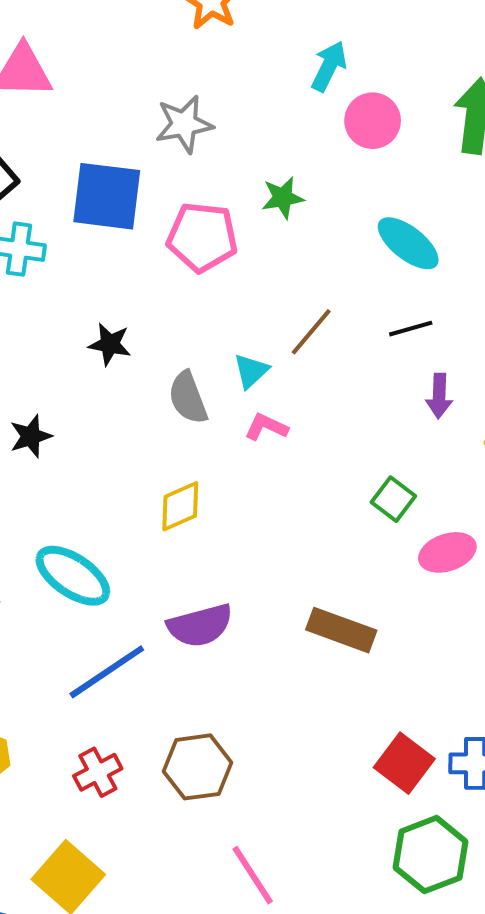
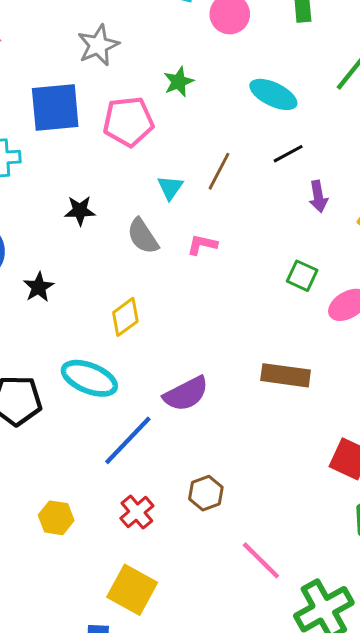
cyan triangle: (251, 371) -> (170, 188), moved
yellow diamond: (180, 506) -> (125, 317), moved
brown hexagon: (197, 767) -> (206, 493), size x0.7

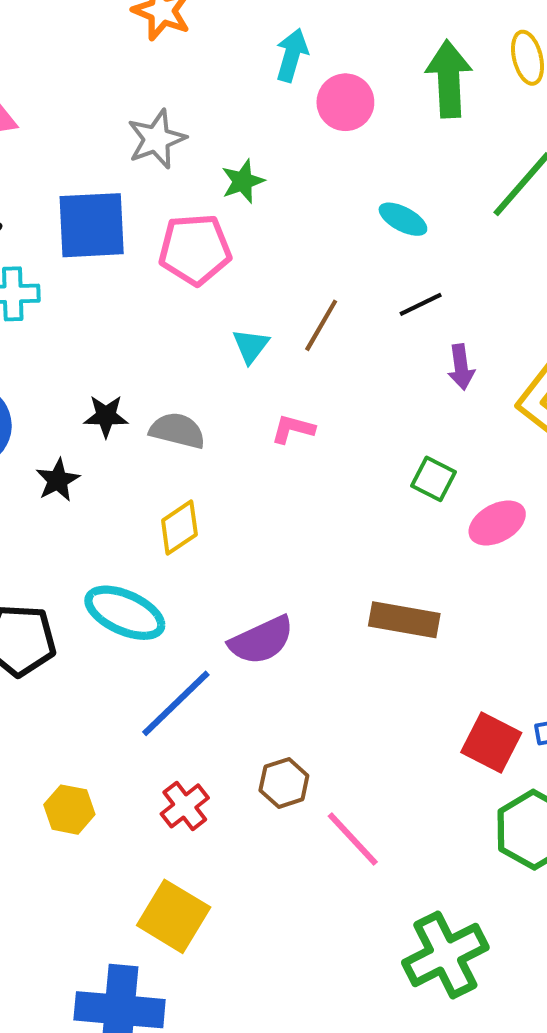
green star: (179, 82) -> (243, 181), moved
cyan ellipse: (273, 94) -> (403, 219), size x0.7
black star: (80, 211) -> (106, 416), moved
gray semicircle: (143, 236) -> (177, 431), moved, turned 135
pink line: (261, 560) -> (353, 839), moved

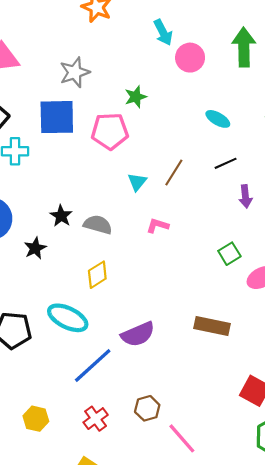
cyan arrow: (292, 55) -> (163, 32), turned 135
gray star: (156, 139) -> (75, 72), moved
black star: (106, 416) -> (61, 216), turned 30
green square: (433, 479) -> (229, 254), turned 30

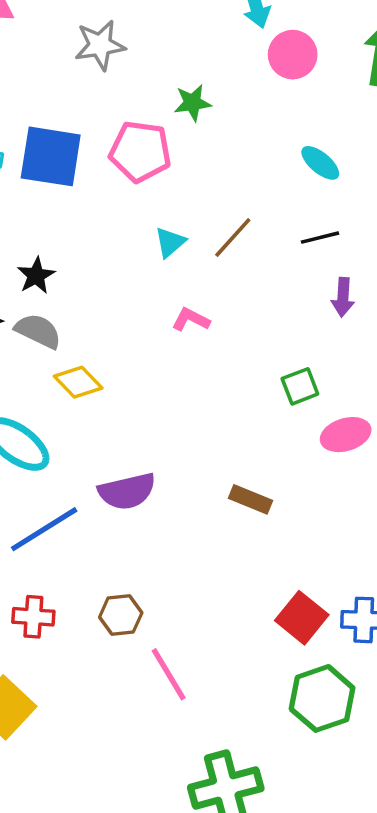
blue square: (57, 117) -> (51, 156), moved
gray semicircle: (98, 225) -> (38, 331), moved
yellow diamond: (97, 275) -> (78, 382), turned 68
brown rectangle: (212, 326) -> (250, 499), size x0.7
red cross: (96, 419) -> (33, 617), turned 30

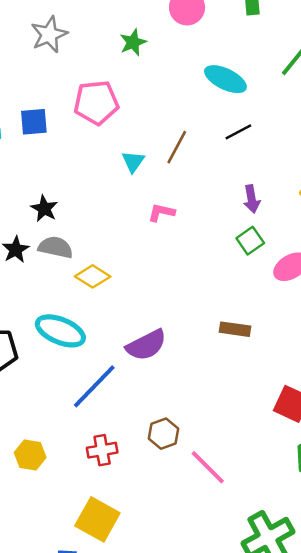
green star: (192, 103) -> (133, 42), moved
blue square: (51, 156) -> (34, 122), size x0.6
cyan ellipse: (320, 163) -> (225, 79), size x1.4
purple arrow: (343, 297) -> (252, 199), moved

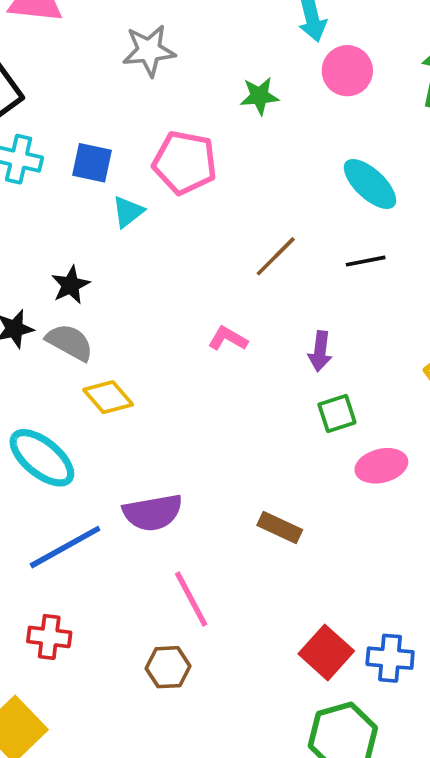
cyan triangle: (133, 162) -> (128, 212), moved
purple arrow: (252, 199) -> (320, 351), moved
brown hexagon: (163, 434) -> (168, 667), moved
pink line: (208, 467) -> (191, 599), moved

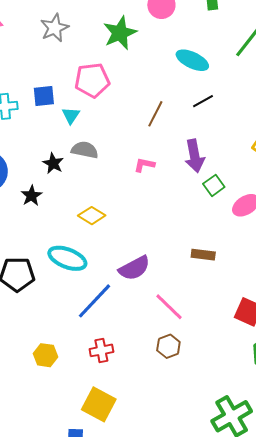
green star: (259, 96) -> (120, 33), size x1.6
gray semicircle: (70, 342) -> (85, 150), moved
purple arrow: (320, 351) -> (195, 156), size x1.5

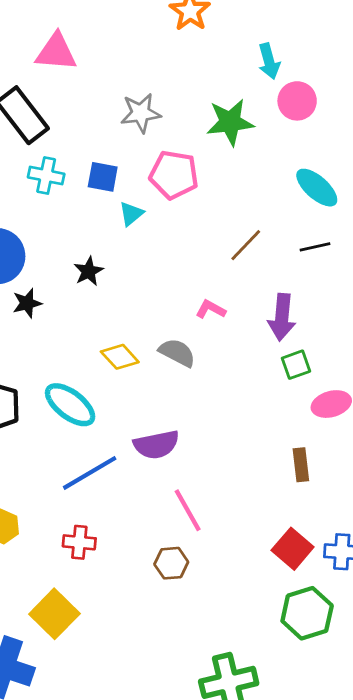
gray star: (55, 28) -> (141, 113), moved
gray semicircle: (85, 150) -> (177, 353), moved
black star: (31, 196) -> (27, 303), moved
brown rectangle: (203, 255) -> (301, 465), moved, turned 60

